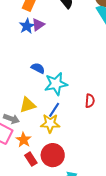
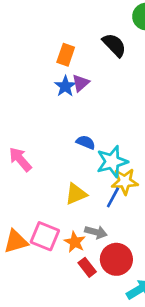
gray arrow: (11, 119) -> (96, 232), moved
yellow star: (50, 123) -> (125, 181), moved

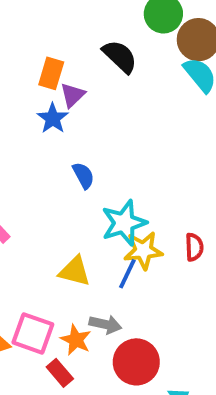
purple triangle: (81, 83) -> (73, 95), moved
blue semicircle: (86, 142) -> (83, 175), moved, turned 42
yellow triangle: (76, 194) -> (75, 271), turned 40
red rectangle: (87, 267) -> (60, 373), moved

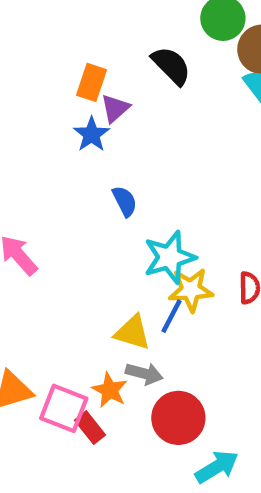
yellow triangle: (75, 271) -> (132, 332), moved
pink square: (33, 333) -> (64, 408), moved

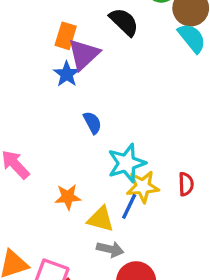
purple triangle: (115, 108) -> (84, 54), size x1.5
orange star: (110, 390) -> (68, 197), moved, turned -30

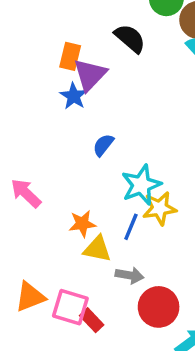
blue semicircle: (92, 123) -> (103, 145), turned -110
blue line: (129, 206) -> (131, 227), moved
yellow triangle: (101, 219) -> (97, 249), moved

